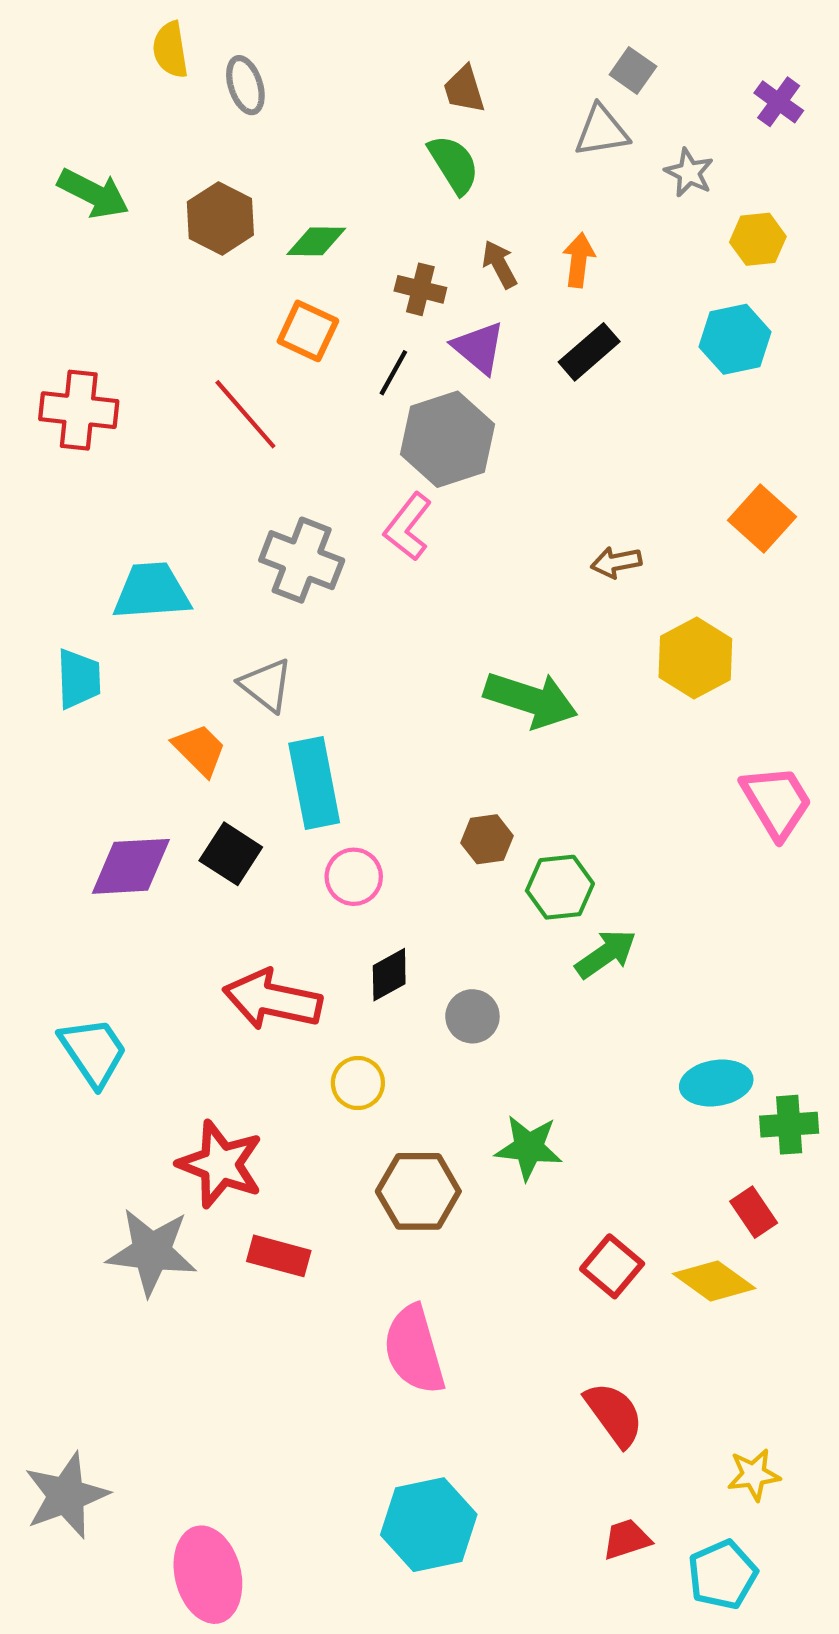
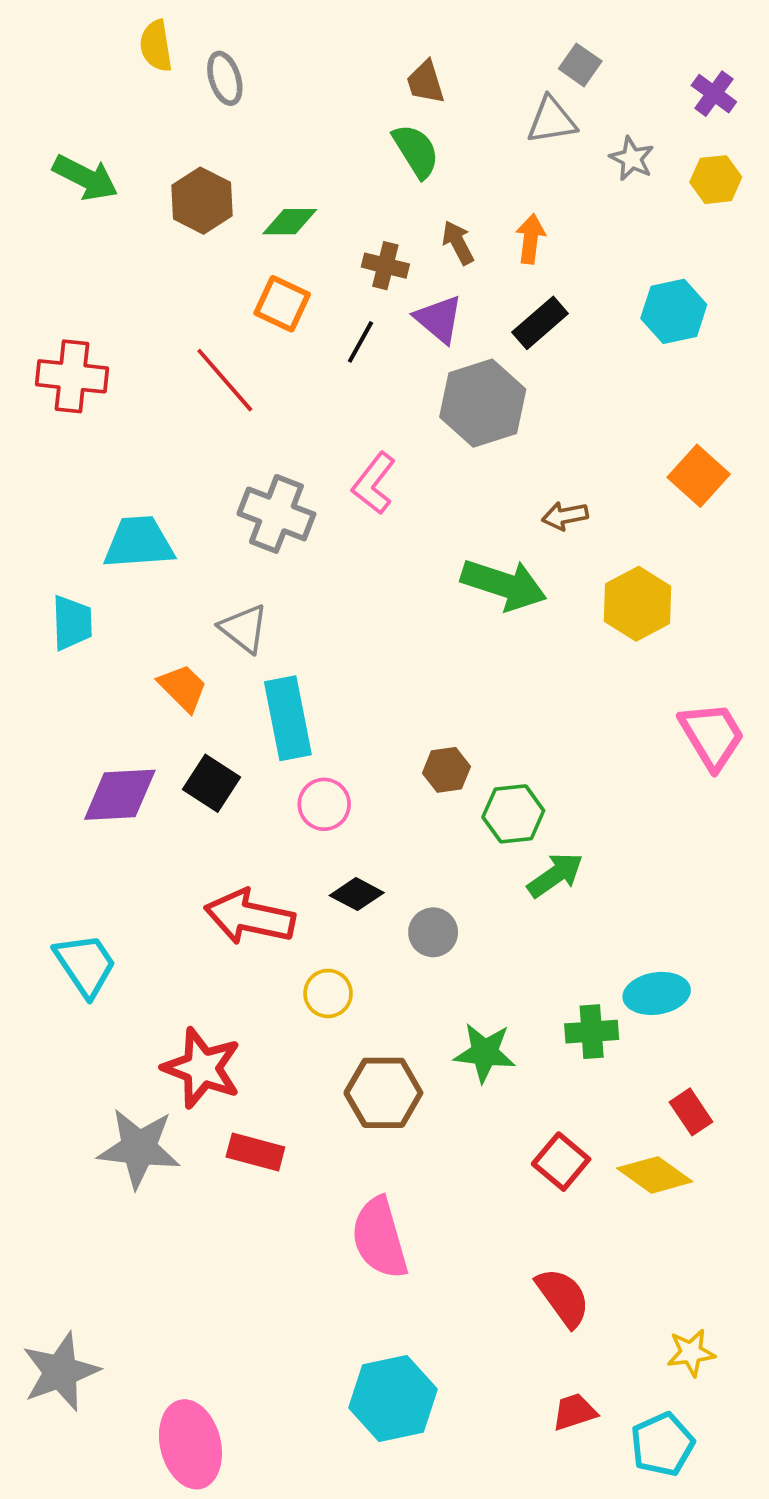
yellow hexagon: (758, 239) -> (716, 180), moved
gray hexagon: (447, 439) -> (483, 403), moved
green arrow: (531, 700) -> (504, 585), moved
black diamond: (389, 975) -> (357, 894), turned 57
green cross: (789, 1125) -> (592, 1032), moved

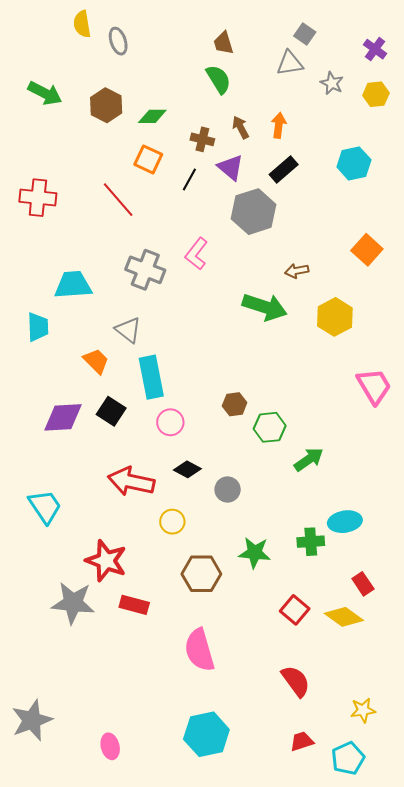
green arrow: (555, 875) -> (309, 459), moved
pink ellipse: (190, 1444) -> (110, 746), moved, size x0.6

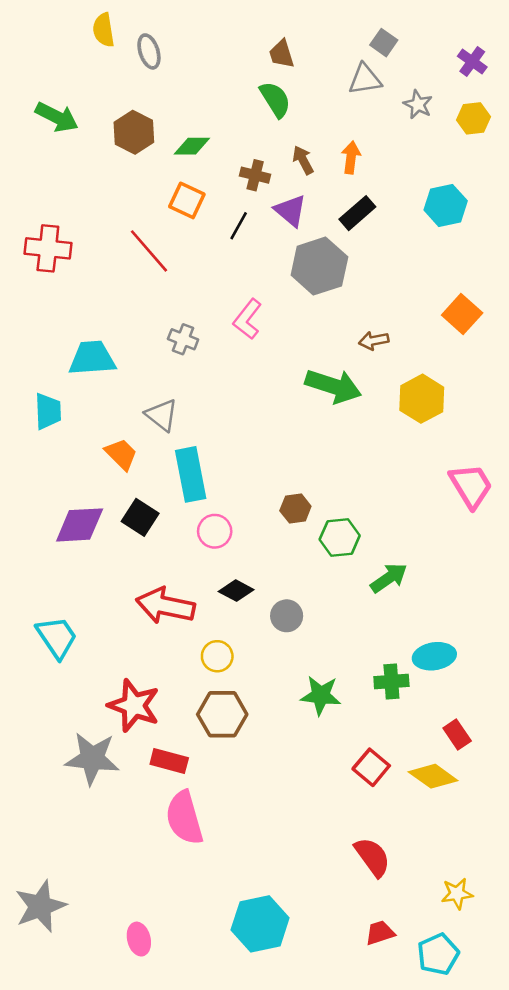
gray cross: (145, 270) -> (183, 339), size x0.6
brown hexagon: (201, 574) -> (222, 714), moved
pink semicircle: (199, 650) -> (184, 818), moved

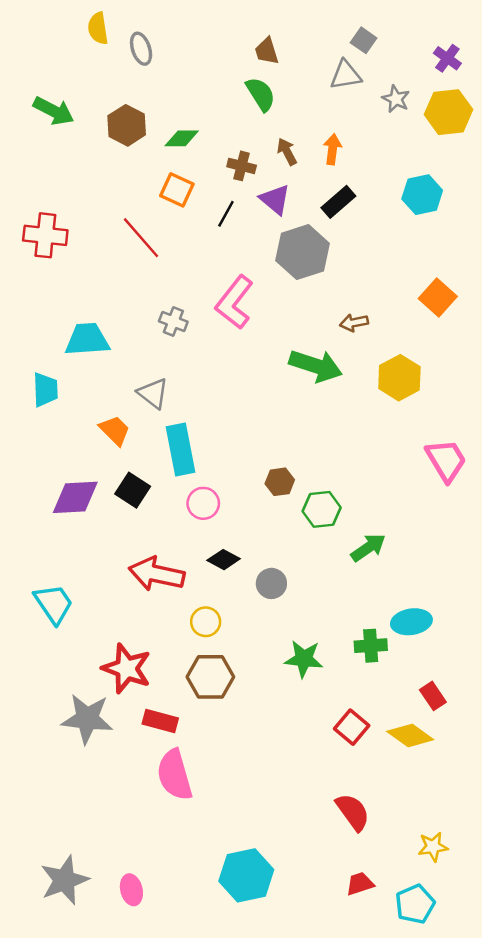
yellow hexagon: (473, 118) -> (448, 112), size x1.5
pink L-shape: (247, 319) -> (234, 302), size x1.4
gray star: (40, 906) -> (64, 880), moved

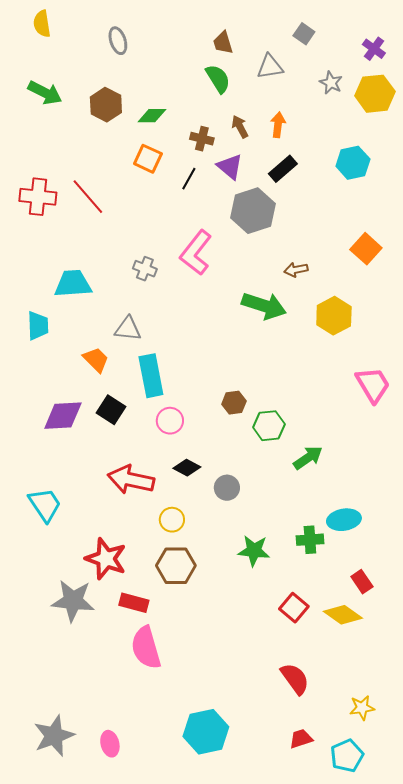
yellow semicircle: (98, 28) -> (42, 24), moved
gray triangle: (346, 75) -> (270, 67), moved
red line: (141, 238) -> (88, 197), moved
gray triangle: (153, 393) -> (128, 329), turned -32

